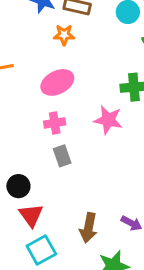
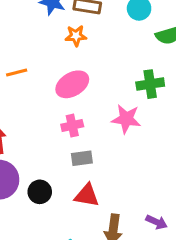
gray rectangle: (62, 156) -> (82, 158), turned -75
red triangle: (31, 215) -> (87, 195), moved, turned -40

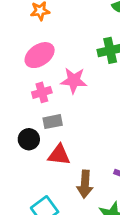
pink star: (126, 119) -> (74, 80), moved
black circle: (40, 192) -> (29, 139), moved

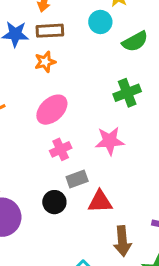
pink star: (74, 80) -> (110, 141), moved
red triangle: (59, 155) -> (100, 202), moved

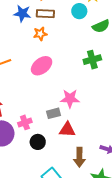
pink star: (110, 141) -> (70, 99), moved
pink cross: (61, 149) -> (25, 122), moved
black circle: (54, 202) -> (38, 142), moved

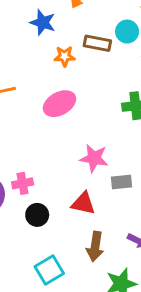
brown rectangle: (45, 14) -> (97, 43), moved
gray rectangle: (54, 113) -> (121, 182), moved

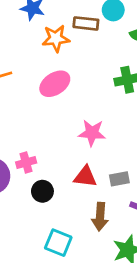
orange star: (65, 56) -> (56, 38), size x1.4
gray rectangle: (121, 182) -> (119, 179), moved
cyan square: (49, 270) -> (58, 243), turned -32

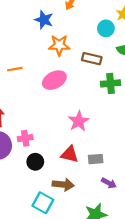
brown rectangle: (86, 23) -> (92, 59), moved
pink star: (92, 133) -> (79, 121), turned 30
brown arrow: (100, 217) -> (63, 185), moved, turned -95

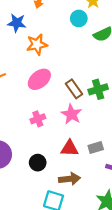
brown rectangle: (92, 59) -> (74, 89), moved, turned 54
green cross: (111, 83) -> (98, 89), moved
pink cross: (25, 138) -> (38, 119), moved

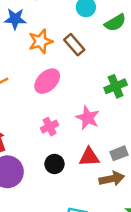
brown rectangle: (74, 89) -> (74, 45), moved
black circle: (38, 163) -> (54, 164), moved
brown arrow: (69, 179) -> (112, 179), moved

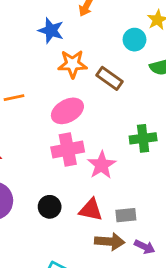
brown rectangle: (74, 45) -> (110, 78), turned -30
pink cross: (50, 127) -> (68, 149), moved, size x1.5

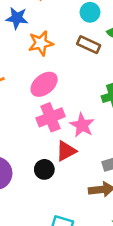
brown rectangle: (110, 78) -> (89, 45), moved
red triangle: (91, 210) -> (66, 151), moved, turned -30

